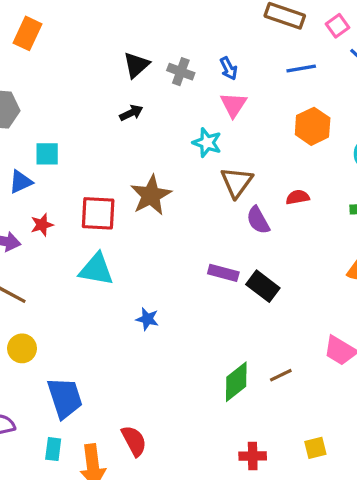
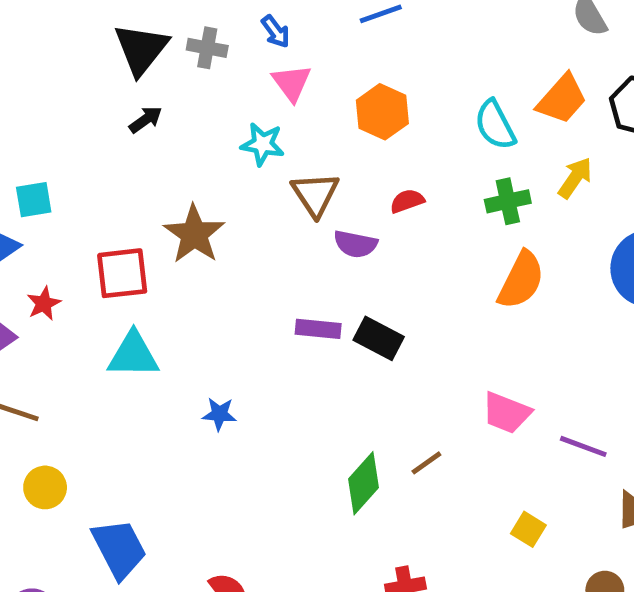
black triangle: (136, 65) -> (141, 49), size x1.4
orange hexagon: (313, 126) -> (382, 112), moved
purple semicircle: (258, 220) -> (355, 244), turned -40
yellow square: (315, 448) -> (528, 529), moved, turned -35

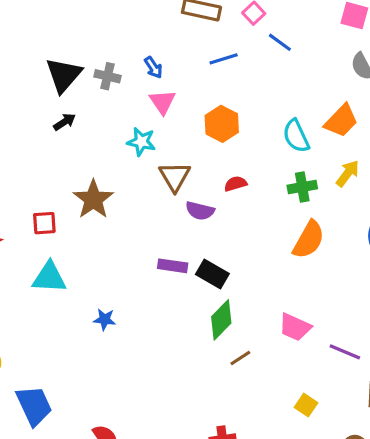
red square: (122, 273) -> (44, 223), size x0.7
green diamond: (364, 483) -> (221, 320), moved

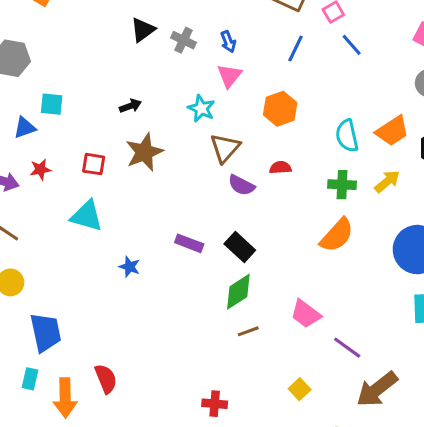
blue line: (224, 59) -> (296, 48), turned -60
black triangle: (64, 75) -> (143, 30), size x0.7
black arrow: (64, 122) -> (130, 106), moved
purple rectangle: (173, 266) -> (189, 243), moved

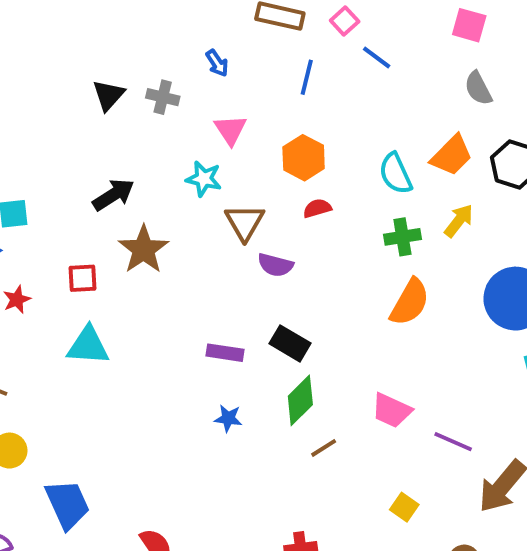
blue arrow: (228, 42) -> (217, 63), moved
black arrow: (130, 106) -> (113, 195), size x1.5
red semicircle: (280, 168) -> (317, 208), moved
blue star: (130, 267) -> (228, 418), moved

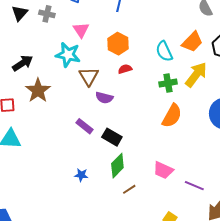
cyan star: (204, 179) -> (68, 55), size x1.4
yellow arrow: (459, 221) -> (196, 75), size x1.5
purple rectangle: (225, 353) -> (85, 126), moved, turned 30

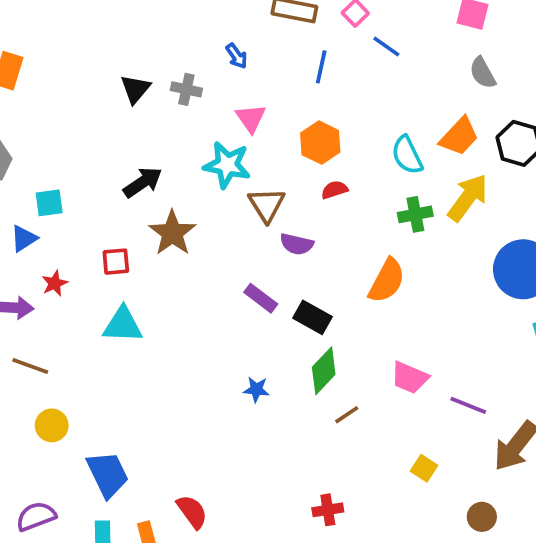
orange semicircle: (172, 116) -> (387, 281), moved

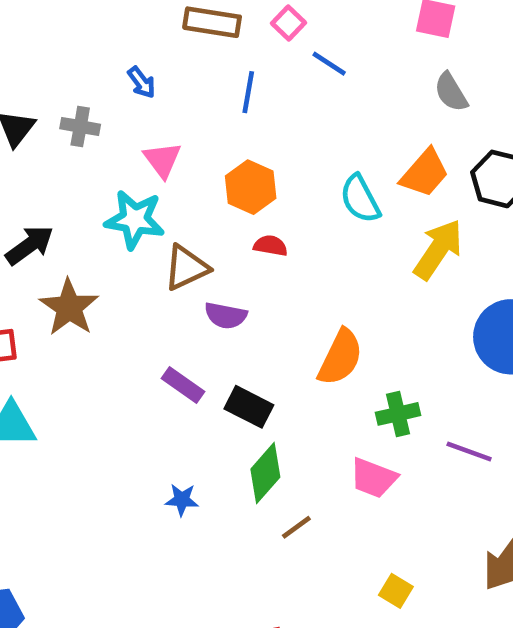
red semicircle: (334, 190) -> (271, 246), turned 30
brown triangle: (267, 205) -> (186, 268), turned 39
green cross: (415, 214) -> (398, 414), moved
purple line: (468, 405) -> (469, 451), moved

